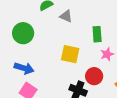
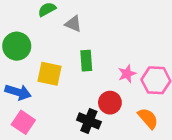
green rectangle: (97, 34) -> (86, 61), moved
yellow square: (70, 54) -> (50, 74), moved

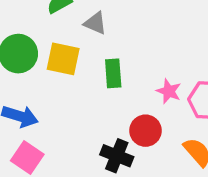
yellow square: (50, 74) -> (63, 59), moved
pink star: (127, 74) -> (169, 91), turned -30

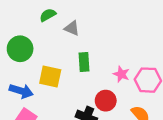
yellow square: (63, 59) -> (50, 77), moved

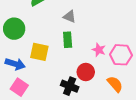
gray triangle: (72, 28) -> (70, 17), moved

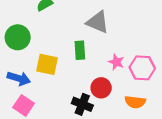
gray triangle: (70, 17) -> (98, 22), moved, size x1.5
orange semicircle: (115, 84) -> (135, 102), turned 138

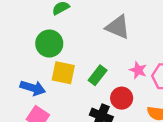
green circle: (18, 37) -> (49, 44), moved
green rectangle: (80, 50) -> (98, 75), moved, turned 42

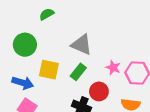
gray triangle: (118, 27) -> (82, 45), moved
green circle: (49, 44) -> (25, 45), moved

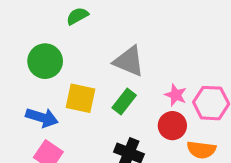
red circle: (99, 91) -> (172, 126), moved

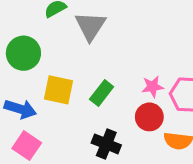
gray triangle: (129, 61) -> (90, 26), moved, turned 40
pink star: (176, 95) -> (153, 87), turned -30

